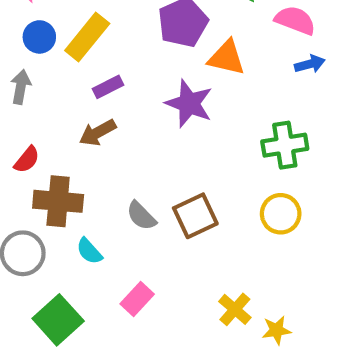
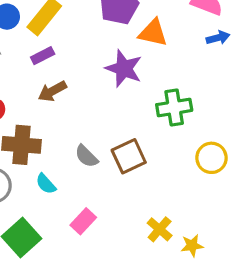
purple rectangle: (108, 87) -> (43, 56), moved
green cross: (285, 145) -> (174, 108), moved
yellow circle: (281, 214) -> (211, 158), moved

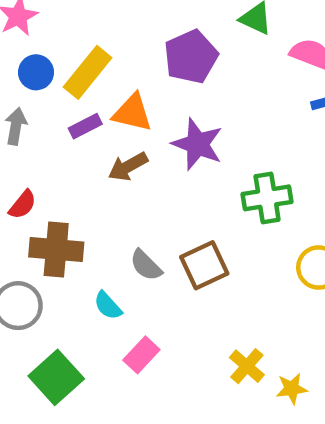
orange triangle: (153, 33) -> (132, 113), moved
brown arrow: (52, 91) -> (128, 167), moved
cyan semicircle: (46, 184) -> (108, 306), moved

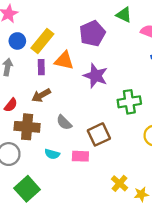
purple rectangle: (85, 126) -> (41, 67), turned -64
brown arrow: (128, 167) -> (41, 95), moved
gray semicircle: (146, 265) -> (64, 122), moved
cyan semicircle: (108, 306) -> (52, 154), turned -32
pink rectangle: (141, 355) -> (80, 156), moved, turned 49

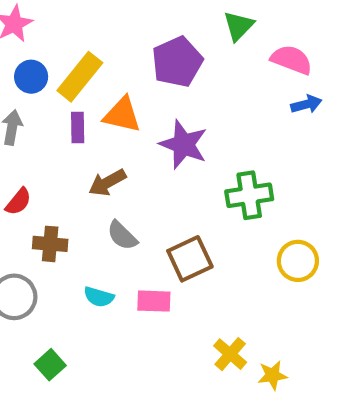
green triangle: (124, 15) -> (239, 26), turned 49
brown arrow: (41, 95) -> (107, 183), moved
brown cross: (27, 127) -> (50, 244), size x0.7
green square: (27, 189) -> (50, 365), size x0.6

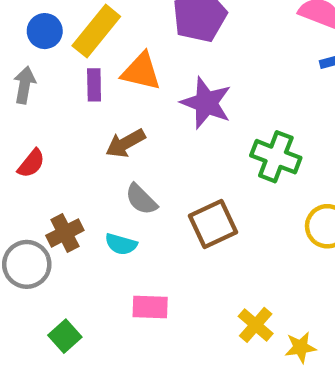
green cross: (249, 195) -> (276, 157), turned 30
brown cross: (50, 244) -> (65, 233), moved, turned -32
cyan semicircle: (99, 297) -> (121, 244), moved
pink rectangle: (154, 301) -> (150, 307), moved

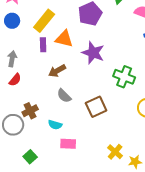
blue circle: (45, 31) -> (12, 21), moved
gray arrow: (25, 85) -> (12, 59), moved
cyan semicircle: (121, 244) -> (55, 125), moved

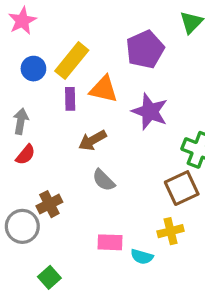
blue circle: (12, 21) -> (33, 69), moved
brown square: (96, 107) -> (182, 188), moved
cyan semicircle: (55, 125) -> (142, 257), moved
pink rectangle: (68, 144) -> (110, 242), moved
yellow cross: (115, 152) -> (171, 231), moved, turned 35

